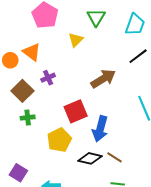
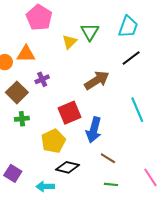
green triangle: (96, 17) -> (90, 32), moved
orange triangle: (32, 52) -> (26, 54), turned -36
black diamond: (90, 158) -> (67, 167), moved

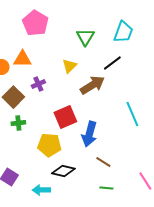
yellow triangle: (69, 42) -> (69, 66), moved
black line: (131, 58) -> (112, 63), moved
yellow pentagon: (53, 141) -> (49, 145), turned 30

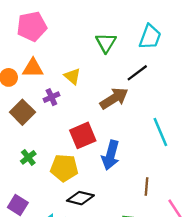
pink pentagon: (35, 23) -> (32, 26), moved, turned 30
yellow triangle: (69, 66) -> (72, 76), moved, turned -35
green cross: (18, 123) -> (28, 157), moved, turned -32
brown line: (103, 162) -> (147, 186), moved, turned 63

